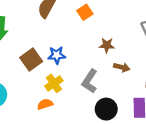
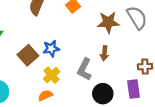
brown star: (107, 45) -> (108, 22), moved, size x1.5
brown arrow: (122, 67) -> (104, 53), moved, turned 88

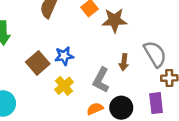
gray semicircle: (137, 18) -> (155, 54), moved
brown star: (108, 22) -> (115, 20), moved
orange semicircle: (45, 95) -> (95, 109), moved

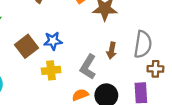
gray semicircle: (155, 54) -> (143, 44), turned 36
yellow cross: (64, 86) -> (51, 70), turned 30

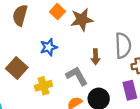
blue star: (53, 41) -> (49, 47), moved
gray L-shape: (88, 67) -> (77, 76), turned 130

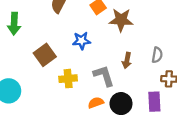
gray semicircle: (123, 45) -> (157, 55), size x0.6

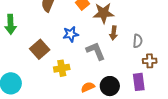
brown arrow: (127, 60) -> (114, 33), moved
gray L-shape: (104, 76) -> (96, 51), moved

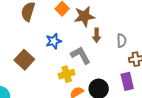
yellow cross: (62, 68) -> (67, 74), moved

